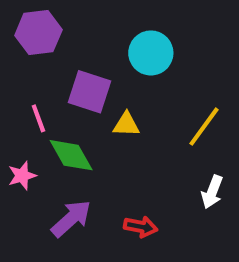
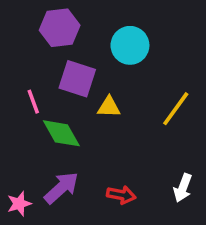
purple hexagon: (38, 33) -> (60, 28), moved
pink star: (22, 176) -> (19, 204), moved
white arrow: (212, 192) -> (183, 188), moved

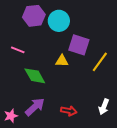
cyan circle: (130, 45) -> (59, 21), moved
purple square: (77, 79) -> (79, 45), moved
pink line: (33, 102) -> (18, 50), moved, turned -48

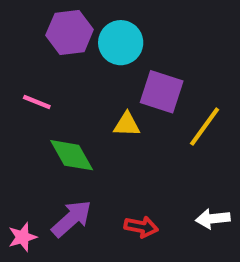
white arrow: (104, 107) -> (213, 219), turned 63

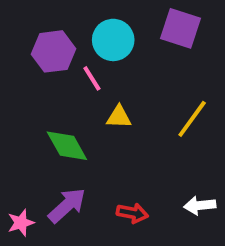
purple hexagon: (70, 32) -> (54, 51), moved
purple square: (162, 92) -> (180, 28), moved
pink line: (37, 102) -> (92, 78), moved, turned 36

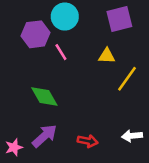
purple square: (180, 28) -> (119, 19), turned -32
cyan circle: (113, 40) -> (65, 17), moved
yellow triangle: (119, 117) -> (107, 56), moved

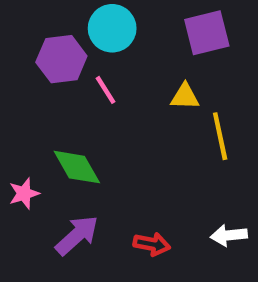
yellow line: (127, 79) -> (220, 136), turned -48
pink star: (14, 147) -> (24, 193), moved

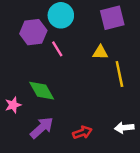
red arrow: (152, 244) -> (82, 132), turned -30

